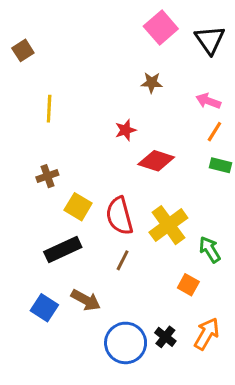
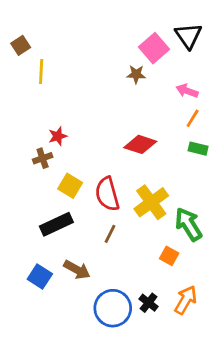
pink square: (161, 28) -> (154, 48), moved
yellow line: (49, 109) -> (41, 72), moved
red star: (126, 130) -> (58, 136), moved
green arrow: (210, 250) -> (188, 224), size x1.4

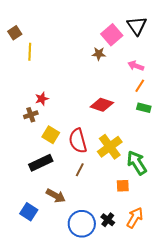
orange square: (169, 256) -> (123, 186), turned -32
blue square: (40, 277) -> (29, 212), moved

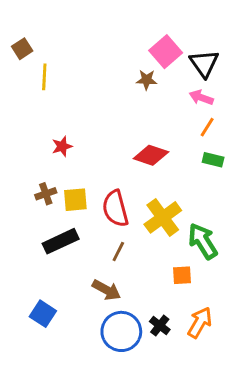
black triangle: (137, 26) -> (204, 63), moved
brown cross: (31, 115) -> (46, 194), moved
yellow square: (51, 135) -> (75, 200), turned -36
brown arrow: (56, 196) -> (106, 290), moved

